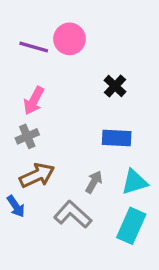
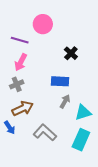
purple line: (34, 47) -> (20, 40), moved
blue rectangle: (117, 138) -> (60, 81), moved
gray arrow: (94, 182) -> (65, 101), moved

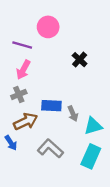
blue rectangle: (60, 81) -> (51, 106), moved
gray arrow: (65, 101) -> (73, 114), turned 128

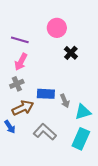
pink circle: (48, 27) -> (57, 28), moved

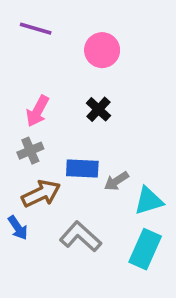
purple line: (20, 40) -> (36, 29), moved
black cross: (71, 53) -> (98, 109), moved
gray arrow: (65, 101) -> (116, 181), turned 80

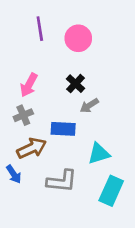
purple line: (36, 29) -> (40, 29), moved, turned 65
gray arrow: (116, 181) -> (89, 106), moved
cyan triangle: (149, 201) -> (99, 154), moved
gray L-shape: (81, 237) -> (62, 181), turned 144

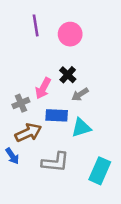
pink arrow: (29, 85) -> (43, 88), moved
cyan triangle: (99, 154) -> (81, 128), moved

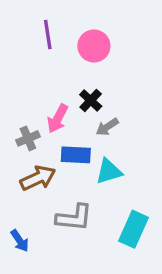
blue arrow: (12, 156) -> (20, 241), moved

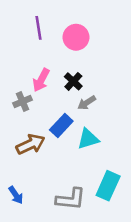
pink arrow: (58, 119) -> (41, 80), moved
gray cross: (28, 138) -> (22, 101), moved
blue rectangle: (76, 155) -> (61, 126), turned -50
gray L-shape: (74, 218) -> (71, 199), moved

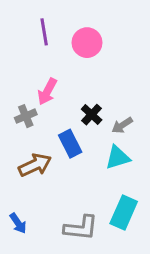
black cross: (73, 81) -> (92, 115), moved
gray arrow: (87, 103) -> (122, 125), moved
blue rectangle: (61, 126) -> (70, 144), turned -70
cyan triangle: (88, 139) -> (118, 157), moved

